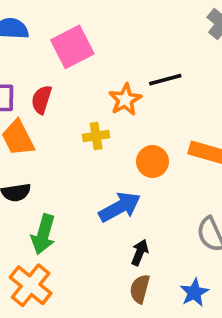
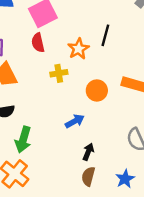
black line: (165, 80) -> (105, 35), turned -60
red semicircle: (41, 100) -> (38, 43), moved, turned -30
blue arrow: (120, 207) -> (75, 121), size x0.7

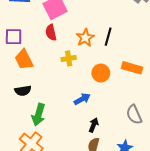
black line: (105, 35) -> (108, 37), moved

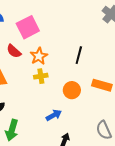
red semicircle: (51, 32) -> (14, 51), moved, turned -35
orange star: (85, 38) -> (39, 56), moved

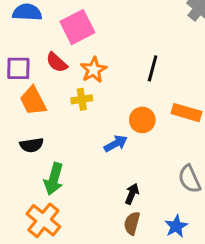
yellow cross: (41, 76) -> (82, 99), moved
blue arrow: (54, 115) -> (116, 144), moved

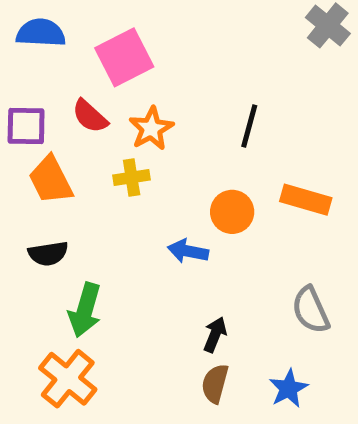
blue arrow: (116, 144) -> (188, 251), turned -140

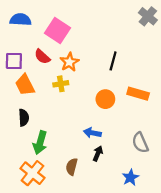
pink square: (124, 57) -> (57, 30), turned -30
blue arrow: (188, 251) -> (92, 133), moved
black semicircle: (48, 254) -> (24, 118), turned -84
brown semicircle: (215, 384) -> (72, 167), moved

